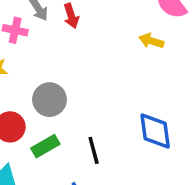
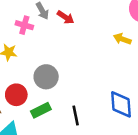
red arrow: (71, 16) -> (66, 17), turned -42

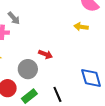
red arrow: (66, 17) -> (46, 54), moved

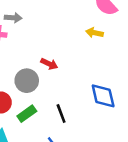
gray arrow: (14, 18) -> (13, 18), turned -48

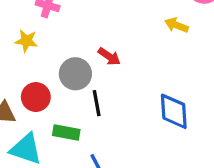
green rectangle: (27, 114) -> (66, 133), moved, turned 36
black line: (61, 114) -> (97, 103), moved

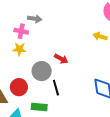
yellow star: (26, 41) -> (19, 49), moved

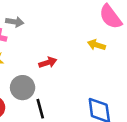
red arrow: (61, 59) -> (48, 62), moved, turned -48

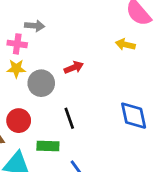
gray circle: (23, 88) -> (41, 83), moved

